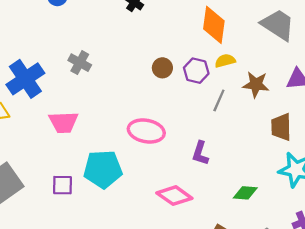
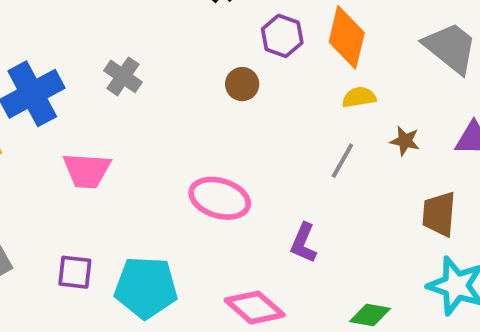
brown circle: (162, 68) -> (242, 84), moved
purple hexagon: (196, 71) -> (282, 36), moved
brown star: (256, 85) -> (405, 141), size x0.7
cyan pentagon: (103, 169) -> (146, 287), moved

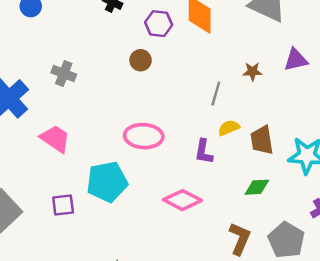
yellow semicircle: (359, 97) -> (229, 128), moved
pink trapezoid: (87, 170) -> (55, 139), turned -136
brown trapezoid: (439, 214) -> (262, 140), moved
cyan pentagon: (146, 287) -> (107, 182), moved

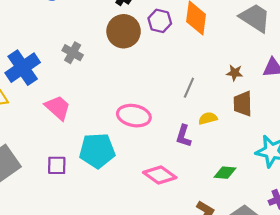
brown circle: (141, 60) -> (124, 31), moved, size x1.8
gray line: (216, 94) -> (189, 88), moved
brown trapezoid: (262, 140) -> (243, 104), moved

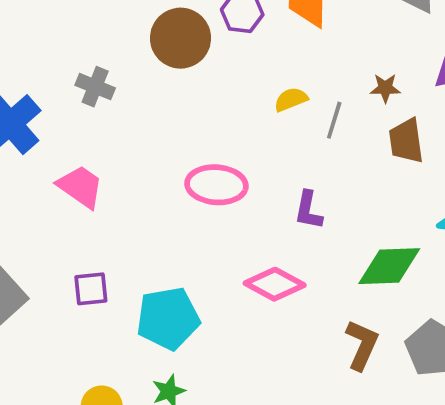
gray line: (189, 88) -> (334, 120), moved
yellow semicircle: (208, 118) -> (291, 99), moved
cyan pentagon: (97, 151) -> (168, 318), moved
green diamond: (225, 173) -> (389, 266), size x1.6

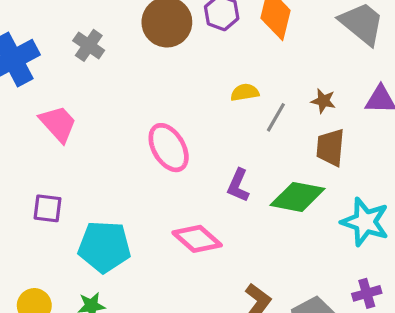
pink ellipse: (216, 185) -> (169, 148), turned 42
green diamond: (389, 266) -> (297, 197), moved

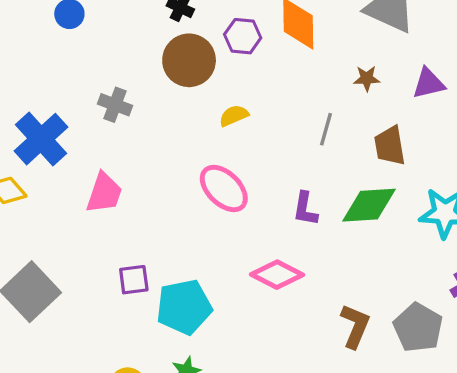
yellow semicircle: (245, 92) -> (234, 116), moved
brown star: (323, 101) -> (367, 78), moved
pink trapezoid: (58, 124) -> (104, 193), turned 75
purple square: (48, 208) -> (134, 280), moved

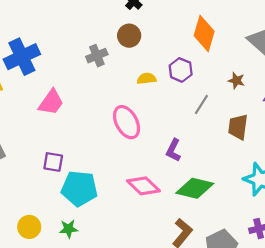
purple hexagon: (243, 36) -> (181, 70), moved
brown circle: (189, 60) -> (129, 36), size x0.7
gray cross: (115, 105) -> (97, 56), moved, turned 30
green diamond: (369, 205) -> (195, 188), moved

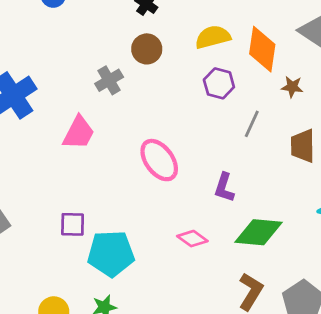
orange diamond: (204, 33) -> (262, 49), moved
yellow semicircle: (147, 79) -> (213, 37), moved, size x1.4
pink trapezoid: (51, 102) -> (79, 133), moved
pink diamond: (143, 186) -> (192, 239), size x0.7

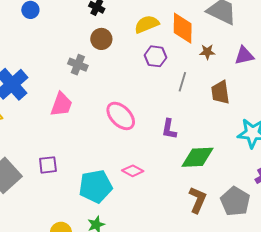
gray cross: (109, 80) -> (78, 65), turned -30
purple square: (73, 224) -> (48, 165), moved
pink diamond: (192, 239) -> (133, 171), moved

